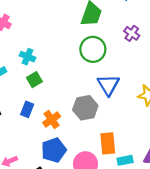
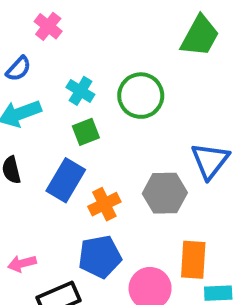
green circle: (93, 49) -> (141, 96), moved
blue rectangle: (27, 109) -> (66, 180), size x1.5

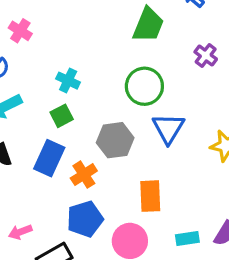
cyan cross: (80, 91) -> (68, 81), moved
green circle: (141, 96) -> (144, 86), moved
gray hexagon: (165, 193) -> (115, 140), moved
orange rectangle: (193, 260) -> (150, 196), moved

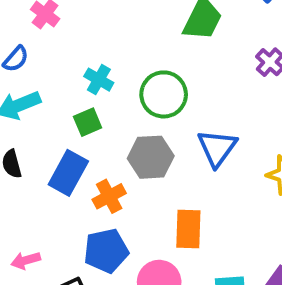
green circle: (144, 86) -> (164, 94), moved

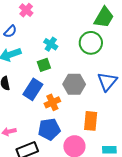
green circle: (164, 94) -> (91, 43), moved

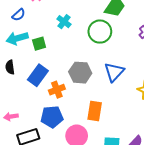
cyan cross: (51, 44) -> (64, 22), moved
green square: (44, 65) -> (39, 44), moved

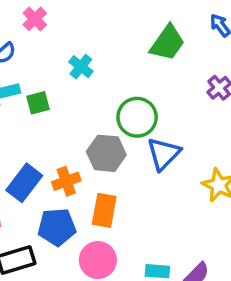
green circle: (100, 32) -> (137, 117), moved
blue rectangle: (38, 75) -> (24, 183), moved
orange rectangle: (95, 111) -> (104, 210), moved

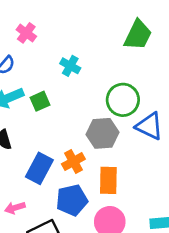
blue triangle: (164, 154) -> (149, 126), turned -40

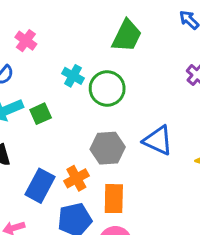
green trapezoid: (138, 35) -> (127, 36), moved
green circle: (123, 100) -> (107, 88), moved

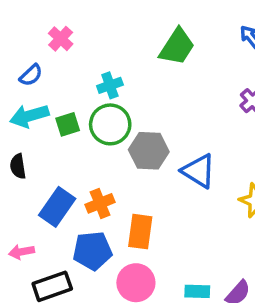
cyan cross: (73, 76) -> (110, 85), turned 35
green circle: (107, 88) -> (110, 124), moved
gray hexagon: (108, 148) -> (149, 151), moved

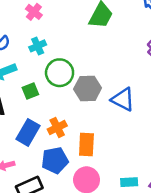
pink cross: (61, 39) -> (34, 12), moved
cyan cross: (110, 85) -> (38, 46), moved
green square: (68, 124) -> (30, 91), moved

